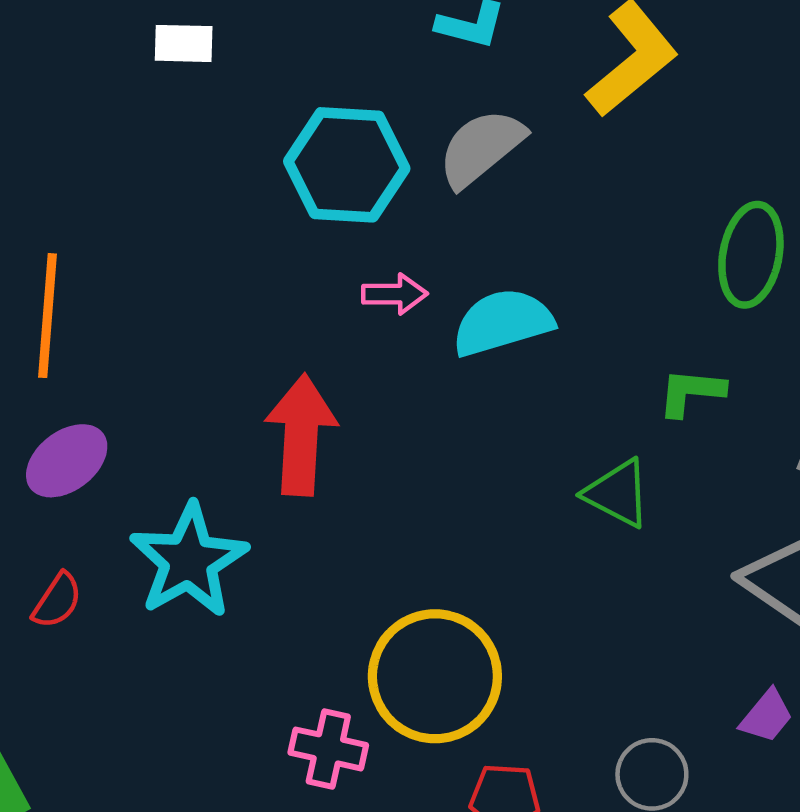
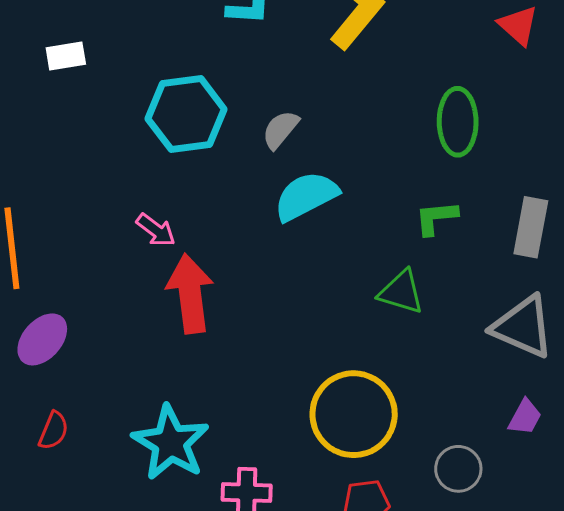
gray semicircle: (481, 148) -> (280, 130), moved, size x0.7
pink arrow: (395, 294) -> (156, 230), moved, turned 48
cyan star: (189, 561) -> (171, 443), moved
yellow circle: (435, 676) -> (354, 414), moved

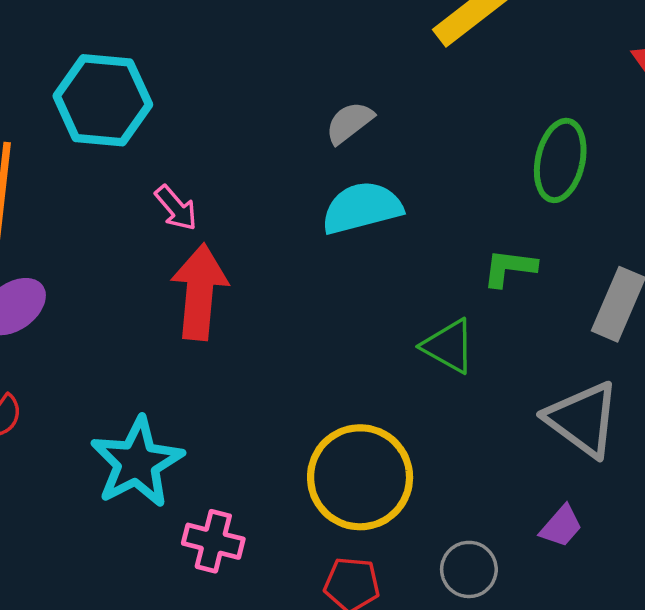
cyan hexagon: (186, 114) -> (103, 100), moved

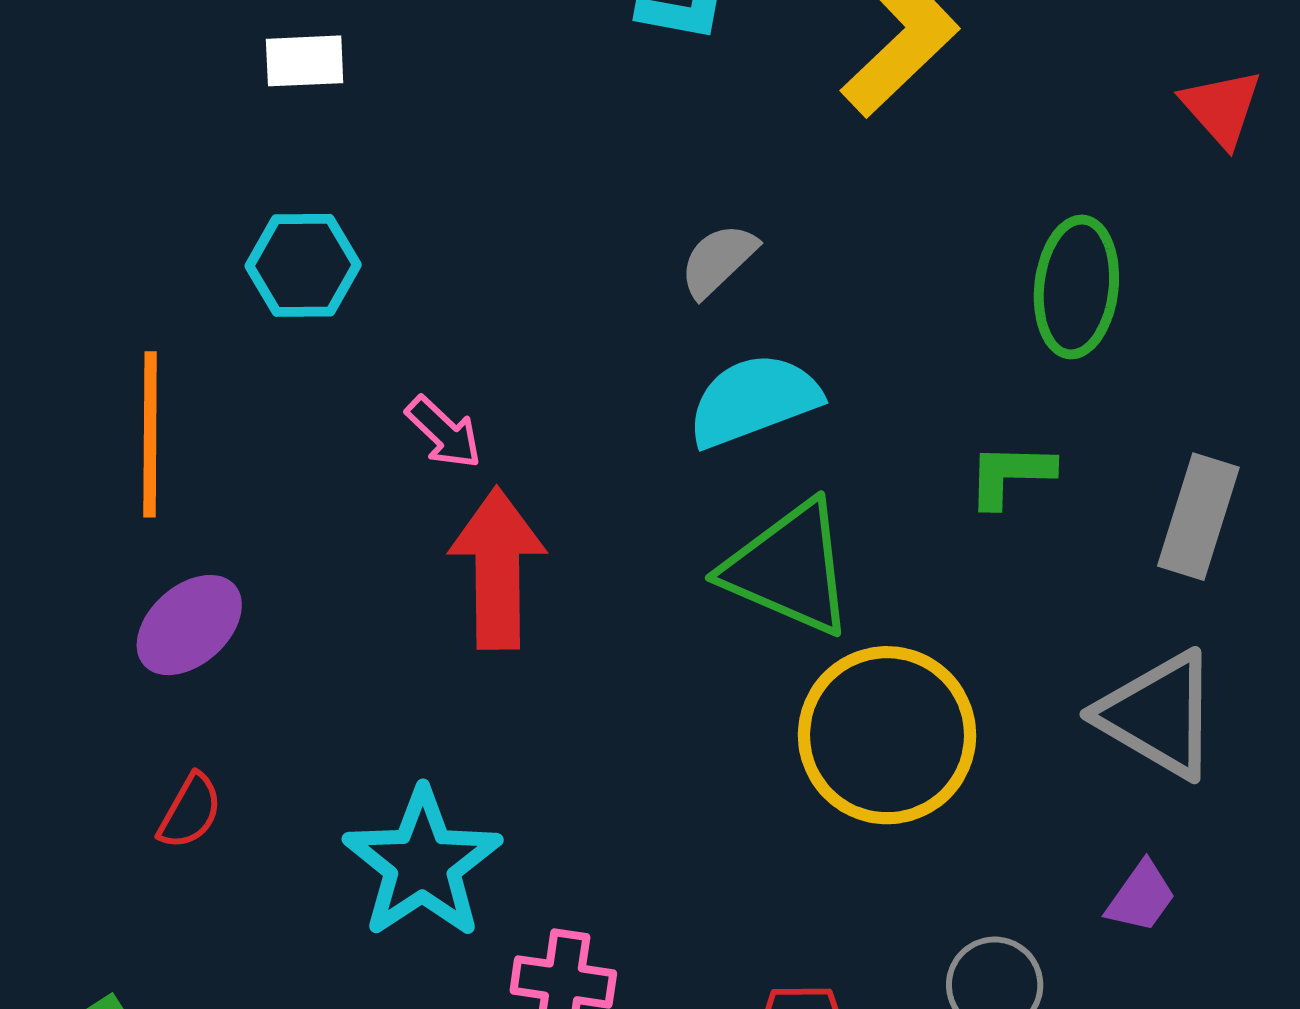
cyan hexagon: (103, 100) -> (303, 265), size x0.7
green triangle: (449, 346) -> (789, 568), moved, size x1.5
yellow circle: (360, 477) -> (887, 735), moved

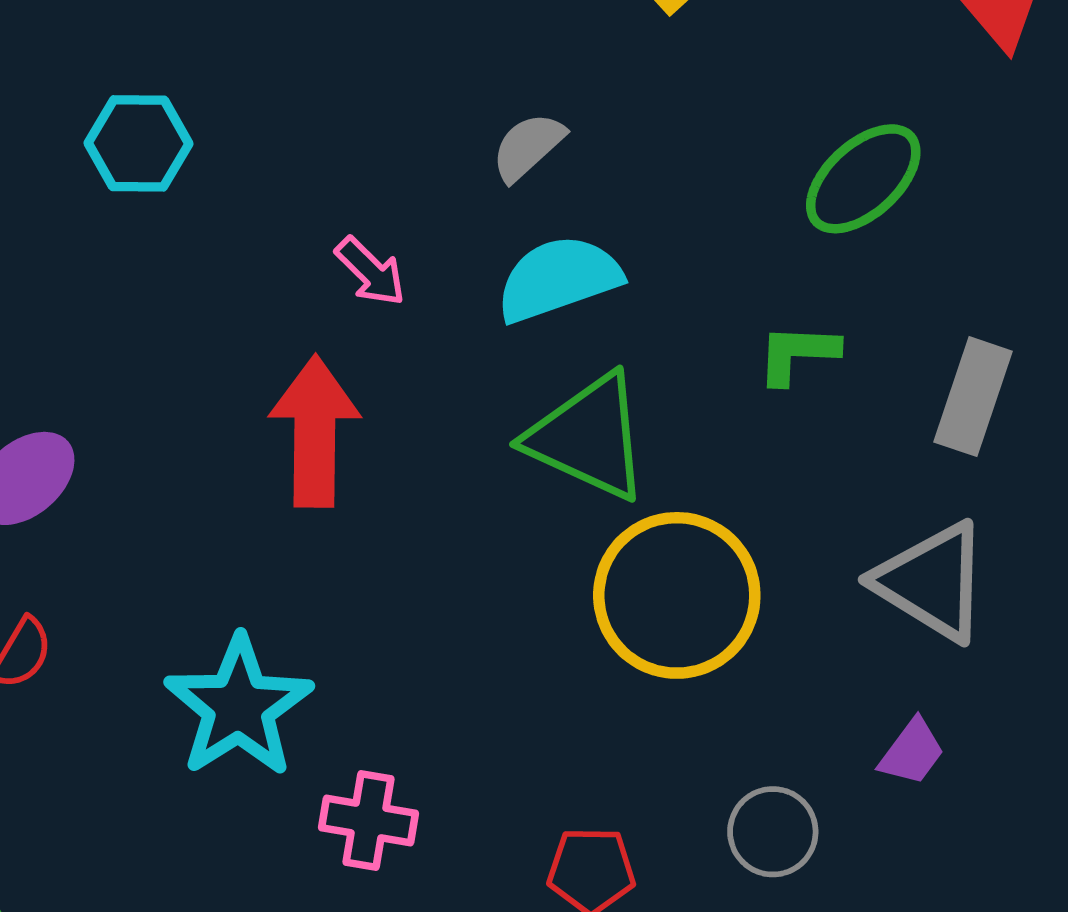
green ellipse: (1076, 287) -> (863, 179), turned 40
pink arrow: (444, 432) -> (371, 271), moved

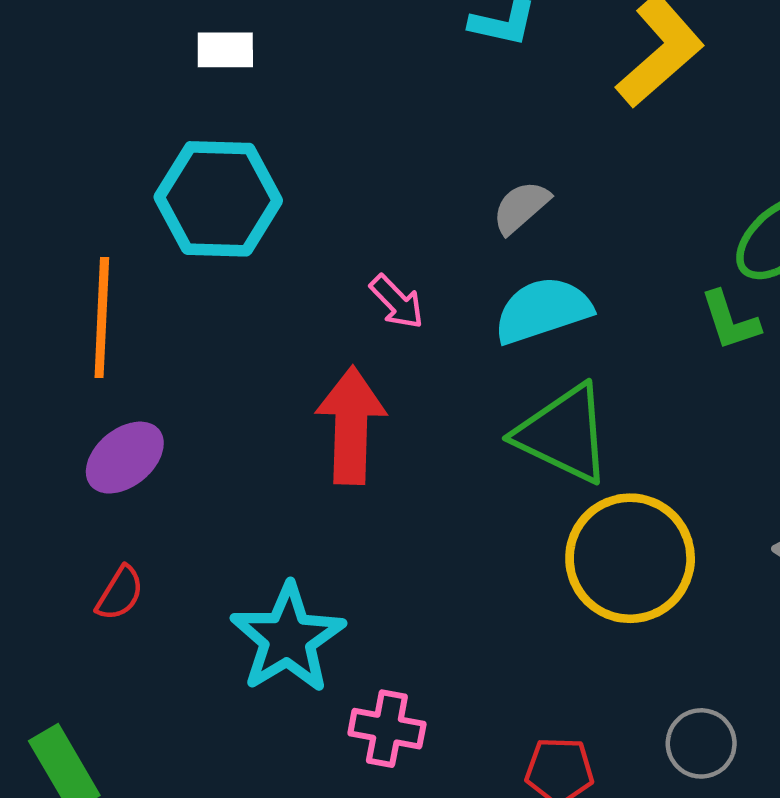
cyan hexagon: (139, 143) -> (218, 199), size x1.5
green L-shape: (798, 354) -> (730, 321), moved, turned -112

